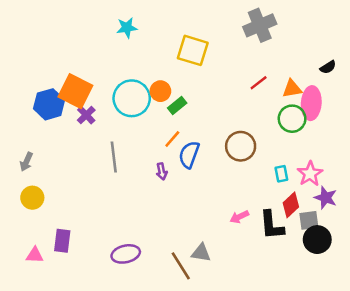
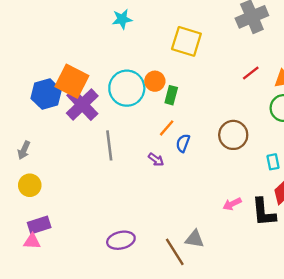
green rectangle: (177, 105) -> (171, 95), turned -36
purple cross: (86, 115) -> (82, 105), size x1.8
blue semicircle: (189, 155) -> (183, 143), size x0.7
purple arrow: (162, 171) -> (156, 160), turned -42
purple rectangle: (62, 241) -> (39, 225), moved, turned 65

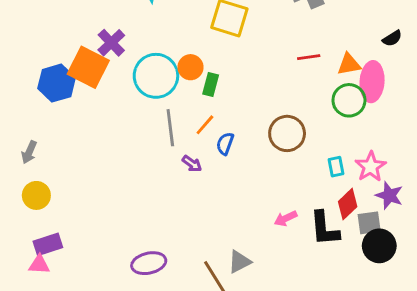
red line: (251, 73) -> (309, 57), turned 30
purple cross: (82, 105) -> (111, 43), moved, size x0.7
gray line: (109, 145) -> (170, 128), moved
gray triangle: (195, 239) -> (239, 262), turned -36

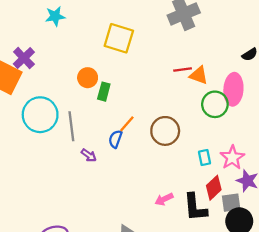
orange triangle: (349, 64) -> (199, 75), moved, turned 30
cyan circle: (156, 76) -> (40, 115), moved
orange line: (205, 125) -> (127, 124), moved

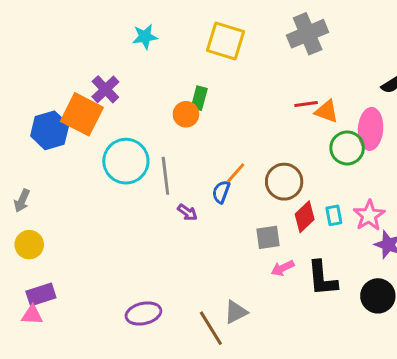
yellow square: (119, 38) -> (226, 41), moved
green rectangle: (104, 92) -> (199, 98), moved
red diamond: (214, 188) -> (305, 217), moved
gray square: (231, 203) -> (268, 237), moved

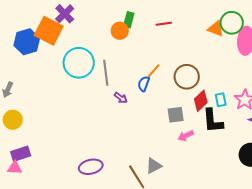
red line: (306, 104) -> (164, 24), moved
green circle: (347, 148) -> (232, 23), moved
black L-shape: (322, 278) -> (213, 121), moved

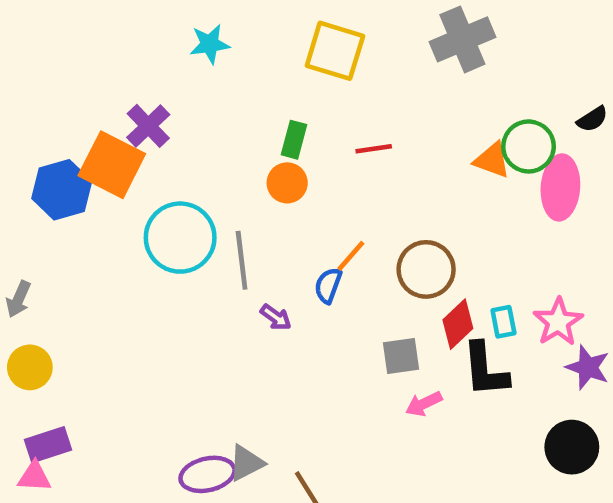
orange circle: (120, 31) -> (287, 183), moved
gray triangle: (154, 166) -> (246, 463), moved

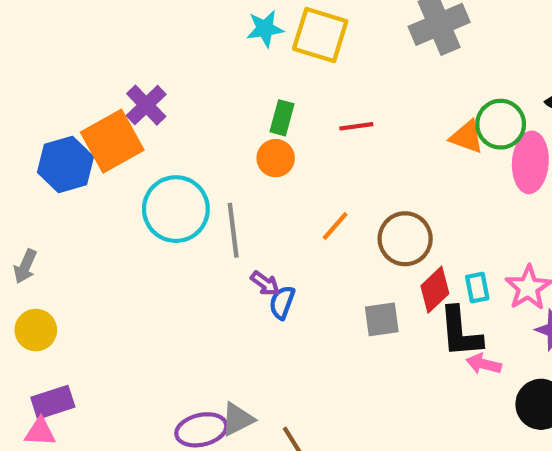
cyan star: (210, 44) -> (265, 29), moved
orange square: (112, 165) -> (112, 141), turned 34
blue semicircle: (328, 285) -> (282, 302), moved
pink arrow: (424, 404) -> (484, 364), moved, turned 40

